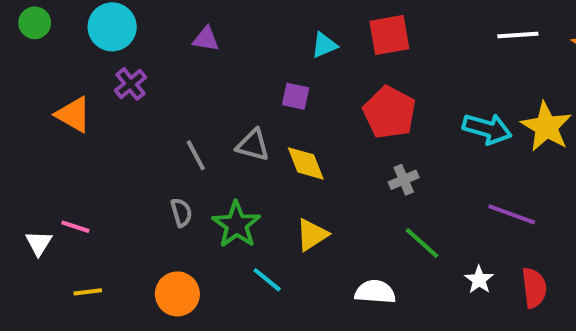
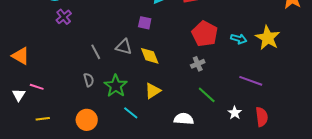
red pentagon: (389, 112) -> (205, 34), moved
orange triangle: (73, 115) -> (21, 56), moved
cyan arrow: (487, 129) -> (239, 39), size x0.7

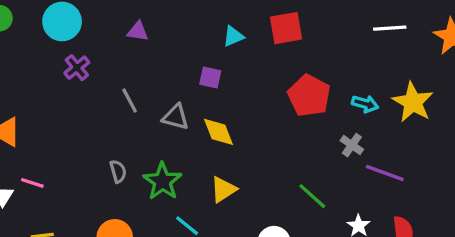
gray line: (96, 52) -> (130, 101), moved
gray cross: (198, 64) -> (352, 145), moved, turned -32

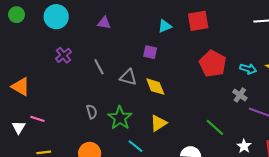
purple cross: (77, 68) -> (63, 55), moved

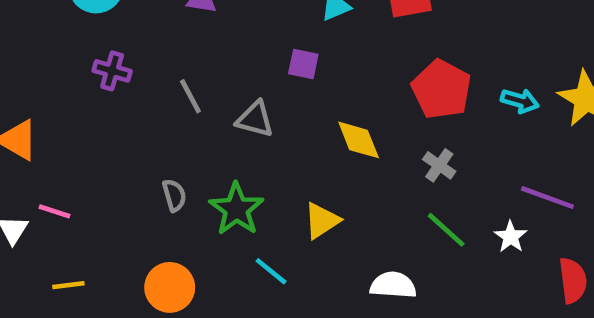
purple cross: (63, 55) -> (112, 71), turned -35
yellow diamond: (155, 87) -> (359, 140), moved
gray cross: (240, 95) -> (439, 165), moved
white star: (244, 146) -> (511, 237), moved

